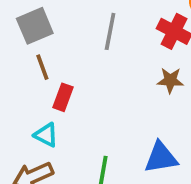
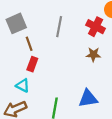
brown line: (42, 67) -> (29, 44), moved

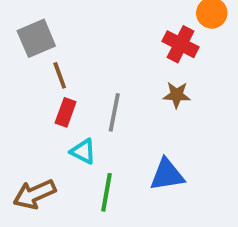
gray line: (59, 27) -> (114, 112), moved
cyan triangle: (23, 86) -> (83, 151), moved

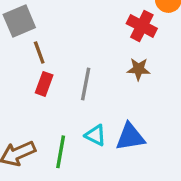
cyan triangle: (83, 151) -> (95, 135), moved
green line: (107, 192) -> (61, 152), moved

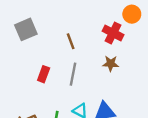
brown line: (39, 52) -> (71, 41), moved

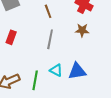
red rectangle: (44, 74) -> (11, 37), moved

